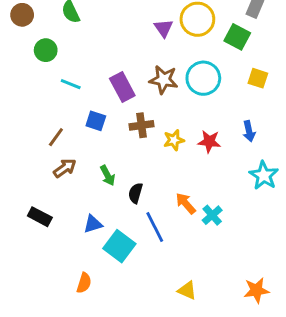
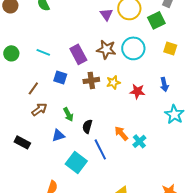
green square: (237, 37) -> (156, 20), turned 36
green circle: (46, 50) -> (11, 53), moved
yellow star: (174, 140) -> (113, 82), moved
blue triangle: (93, 224) -> (58, 135), moved

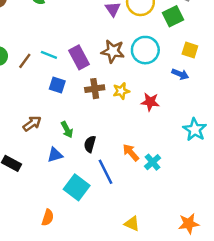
cyan line: (43, 52) -> (49, 55), moved
blue arrow: (164, 84) -> (180, 74), moved, turned -56
brown line: (33, 88) -> (25, 61), moved

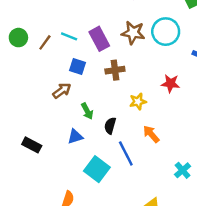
yellow star: (121, 91) -> (138, 102), moved
brown arrow: (32, 124) -> (62, 91), moved
cyan cross: (153, 162) -> (183, 170), moved

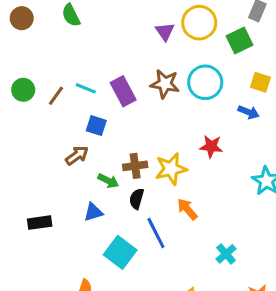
brown cross: (115, 70) -> (135, 166), moved
yellow star: (138, 102) -> (171, 169), size x1.5
green arrow: (87, 111) -> (108, 181), turned -35
black rectangle: (32, 145) -> (40, 223), turned -36

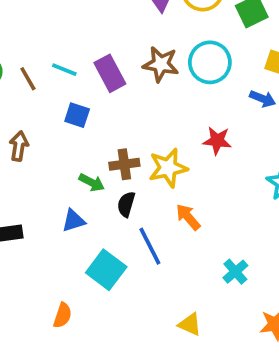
brown line: (56, 96) -> (28, 79), turned -66
brown arrow: (77, 155) -> (19, 146), moved, turned -45

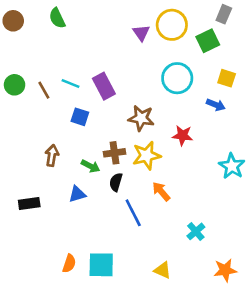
brown star: (161, 64) -> (141, 118), moved
brown arrow: (19, 146) -> (52, 155), moved
cyan square: (106, 270) -> (101, 265), moved, turned -36

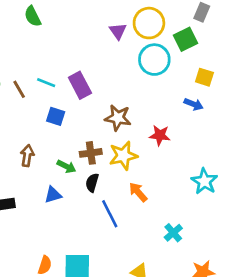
cyan circle: (177, 78) -> (154, 60), moved
cyan star: (232, 166) -> (204, 181), moved

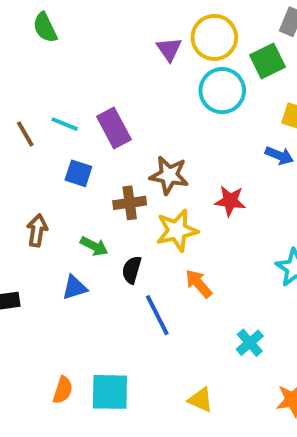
brown cross: (91, 153) -> (130, 203), moved

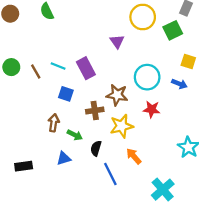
purple triangle: (169, 49) -> (117, 41), moved
cyan circle: (222, 91) -> (147, 77), moved
brown arrow: (37, 230) -> (54, 123), moved
cyan cross: (250, 343) -> (163, 190), size x1.5

